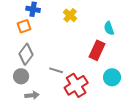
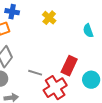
red rectangle: (97, 50) -> (69, 66), moved

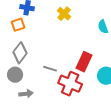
red cross: (55, 88) -> (70, 84), turned -35

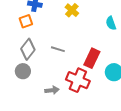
gray line: (50, 69) -> (58, 49), moved
gray arrow: (26, 94) -> (52, 90), moved

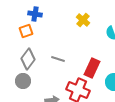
yellow cross: (72, 10) -> (83, 20), moved

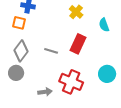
orange square: (26, 31) -> (19, 23), turned 32
red rectangle: (92, 68) -> (78, 44), moved

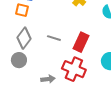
red rectangle: (78, 44) -> (81, 42), moved

